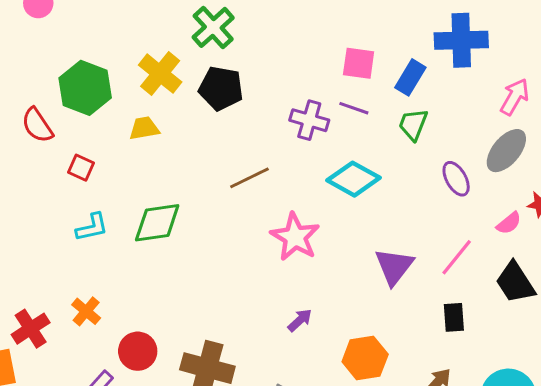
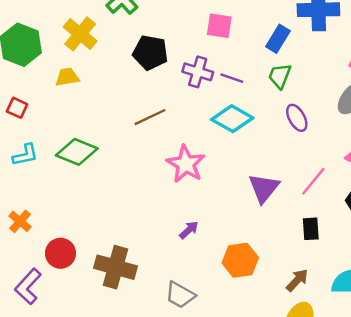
pink square: (359, 63) -> (219, 26), moved
black pentagon: (221, 88) -> (150, 53), moved
purple line: (354, 108) -> (232, 78), moved
purple ellipse: (456, 179) -> (297, 118), moved
green diamond: (157, 223) -> (77, 152), turned 30

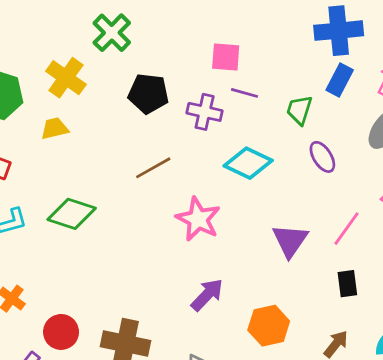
blue rectangle: (278, 39) -> (340, 80), moved
purple line: (232, 78) -> (245, 93), moved
purple arrow: (189, 230) -> (207, 295), size x1.5

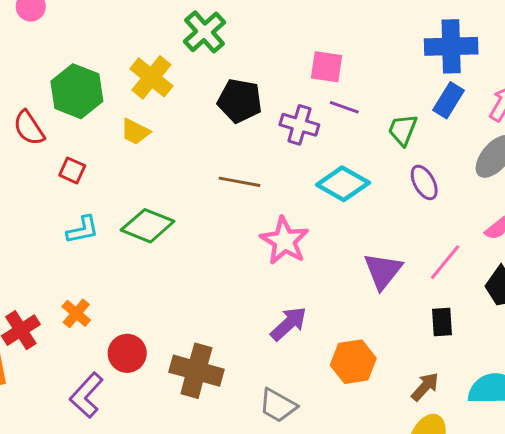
yellow trapezoid: (55, 128) -> (135, 132), turned -144
brown line: (153, 168) -> (240, 182), turned 36

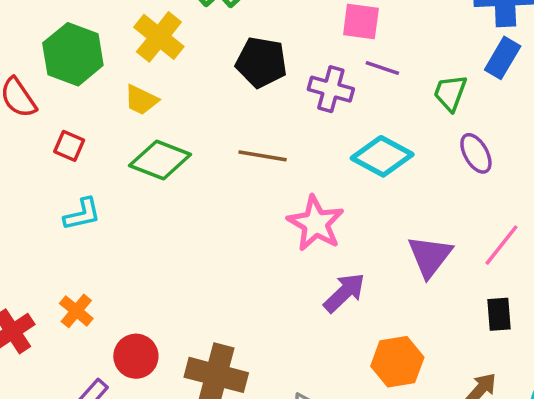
green diamond: (148, 226) -> (160, 160), moved
purple arrow: (289, 324) -> (344, 293), moved

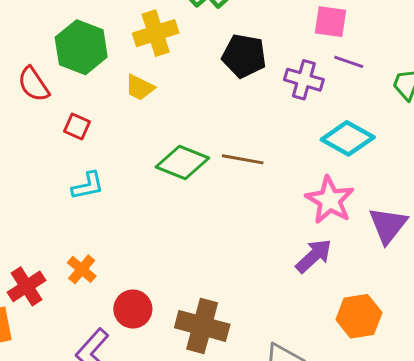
yellow cross: (159, 37) -> (156, 33), turned 33
brown line: (263, 156) -> (243, 159), moved
green diamond: (160, 160) -> (182, 163), moved
pink star: (316, 223) -> (330, 200), moved

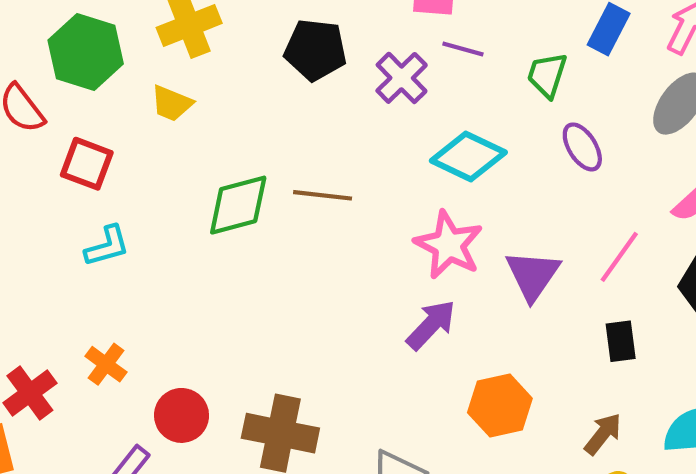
purple cross: (304, 80) -> (402, 78), turned 33
red square: (77, 126) -> (87, 164), size x1.4
green diamond: (182, 163) -> (238, 205), turned -33

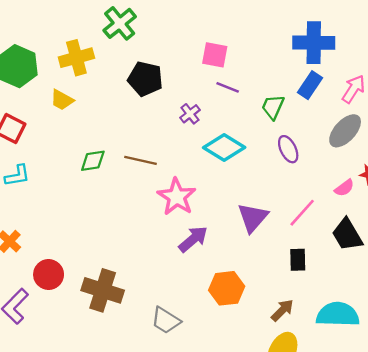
purple cross: (402, 78) -> (190, 114), moved, size x0.7
green diamond: (238, 205) -> (93, 161), size x0.7
pink star: (449, 245) -> (177, 197), moved

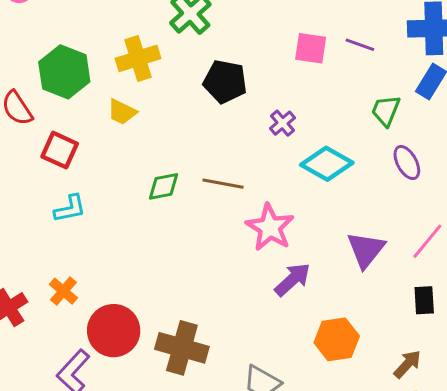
purple line: (228, 87) -> (360, 45), moved
red circle: (49, 274) -> (114, 331), size x1.4

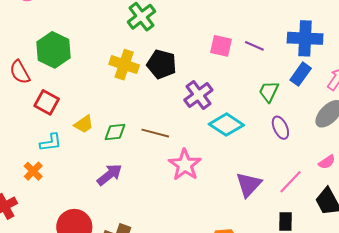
yellow cross: (138, 58) -> (124, 65), moved, turned 32
yellow trapezoid: (122, 112) -> (84, 124), moved, turned -65
purple cross: (283, 123) -> (198, 95), size x1.6
purple arrow: (292, 279) -> (110, 175), moved
orange cross: (63, 291) -> (33, 171), moved

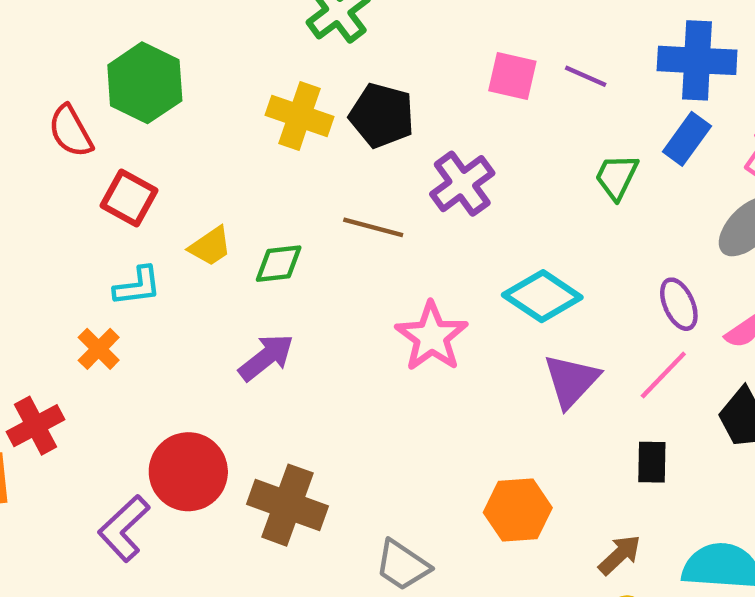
cyan diamond: (226, 125) -> (542, 296), moved
purple ellipse: (280, 128) -> (679, 304), moved
brown line: (155, 133) -> (373, 227), moved

